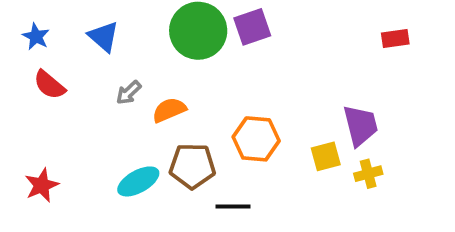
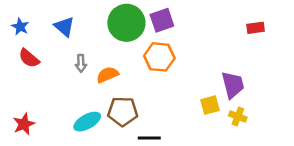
gray arrow: (129, 93) -> (81, 63), turned -48
orange hexagon: (256, 139) -> (159, 57), moved
yellow cross: (368, 174) -> (238, 116), turned 36

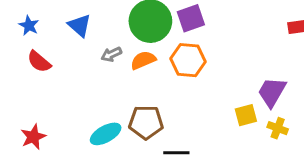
gray arrow: (81, 63) -> (111, 54), moved, turned 66
orange semicircle: (107, 75) -> (143, 60), moved
purple trapezoid: (233, 85) -> (272, 92), turned -136

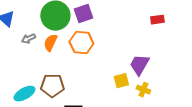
orange semicircle: (143, 60) -> (50, 43), turned -42

